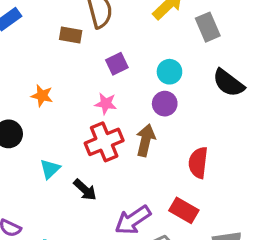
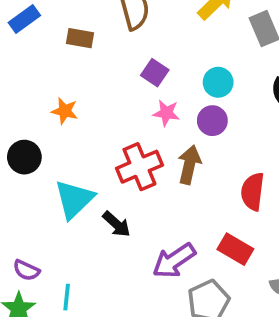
brown rectangle: (71, 35) -> (80, 38), moved
purple square: (117, 64) -> (155, 73), turned -30
pink star: (106, 104) -> (166, 113), moved
cyan triangle: (50, 169) -> (74, 199), size x1.6

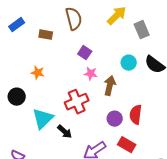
cyan circle: (218, 82) -> (129, 63), moved
purple circle: (212, 121) -> (115, 119), moved
brown arrow: (189, 165) -> (110, 86), moved

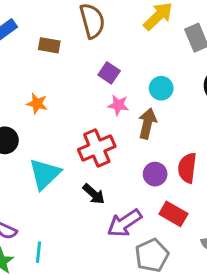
cyan circle: (129, 63) -> (161, 88), moved
black arrow: (65, 132) -> (94, 194), moved

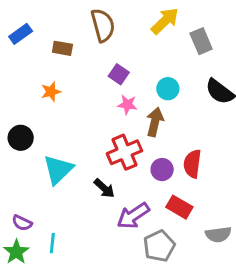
orange star: (37, 104) -> (51, 92), moved, turned -30
red cross: (97, 148) -> (125, 152), moved

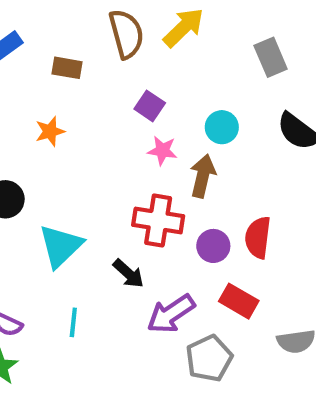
yellow arrow: (165, 21) -> (184, 28), moved
red cross: (125, 152) -> (158, 221), turned 32
cyan line: (52, 243) -> (73, 322), moved

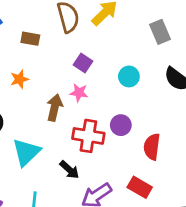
pink star: (162, 151) -> (79, 93), moved
brown arrow: (203, 176) -> (55, 108), moved
purple circle: (213, 246) -> (121, 125), moved

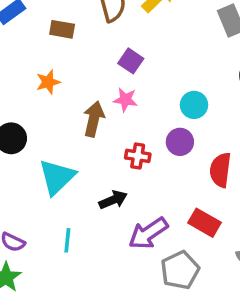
cyan circle: (129, 76) -> (194, 105), moved
red cross: (88, 136) -> (138, 156), size x0.6
black arrow: (69, 170) -> (113, 200), turned -65

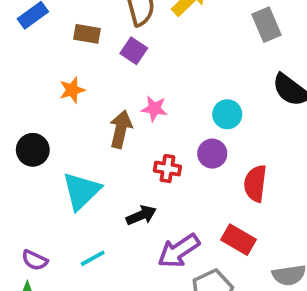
purple square: (131, 61) -> (134, 51), moved
cyan line: (67, 240) -> (93, 258), turned 55

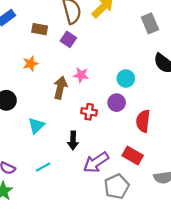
cyan triangle: (81, 191) -> (36, 126), size x0.7
black arrow: (141, 215) -> (73, 141), turned 114

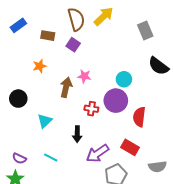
purple circle: (117, 103) -> (116, 101), size x1.5
cyan line: (43, 167) -> (51, 157), turned 56

